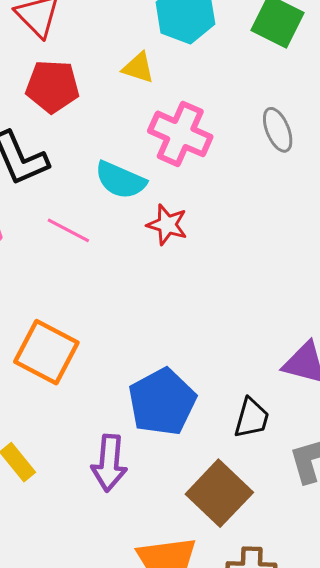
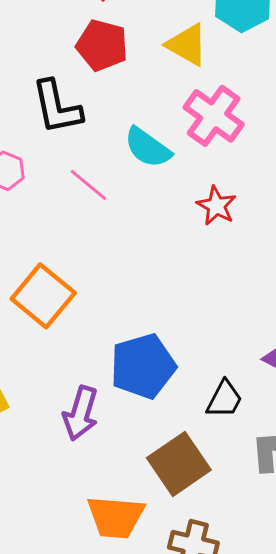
yellow triangle: (138, 68) -> (187, 45), size x1.4
red star: (167, 225) -> (216, 206), moved

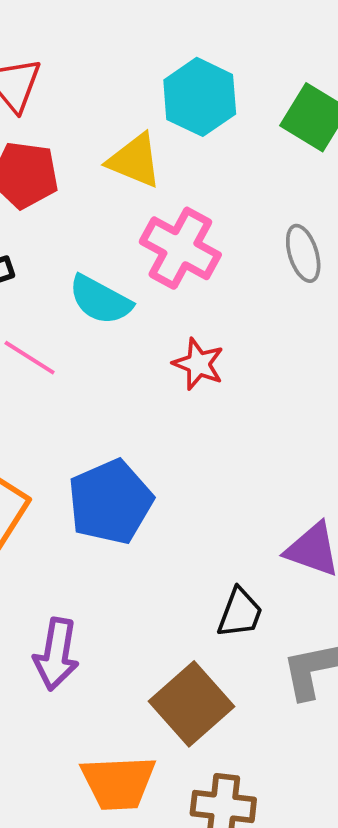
blue pentagon: (143, 366) -> (110, 502), moved

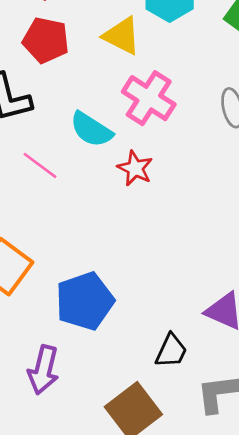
red star: (198, 364) -> (135, 168), moved
blue pentagon: (110, 502) -> (85, 301), moved

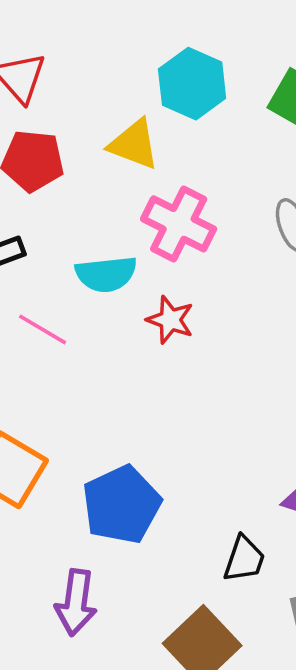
cyan semicircle: (91, 129) -> (106, 274), turned -33

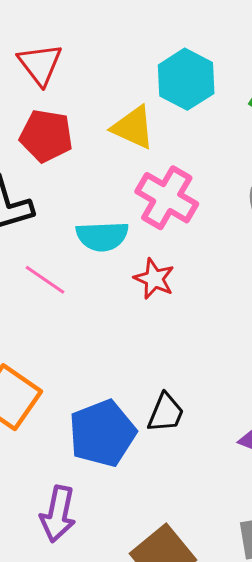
black trapezoid: (244, 559) -> (166, 413), moved

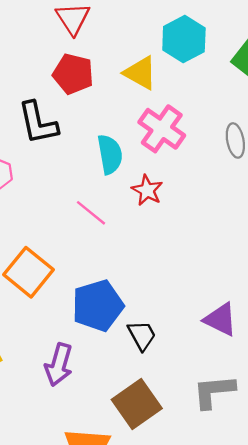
cyan semicircle: (102, 236) -> (110, 154), turned -102
pink line: (45, 280) -> (91, 213), moved
black trapezoid: (166, 413) -> (142, 335), moved, turned -56

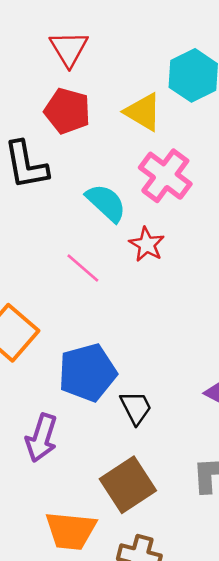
cyan semicircle: (110, 154) -> (106, 203), turned -39

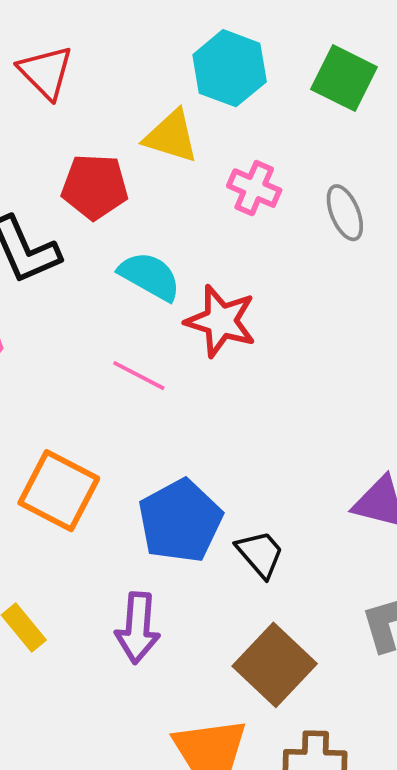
red pentagon: (67, 111) -> (95, 187), moved
pink cross: (165, 176) -> (254, 188), moved, size x0.7
red star: (147, 244) -> (221, 321), size x1.4

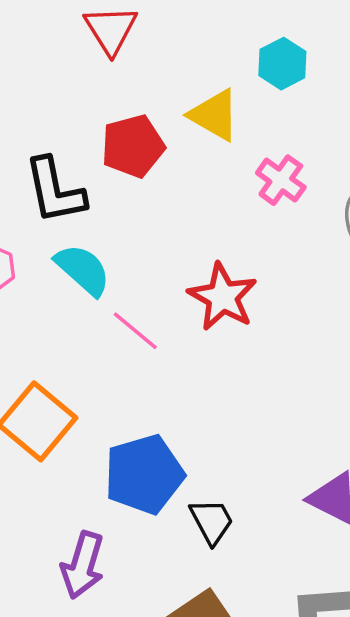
cyan hexagon: (230, 68) -> (282, 64), size x0.7
red pentagon: (95, 187) -> (133, 146), turned -30
cyan semicircle: (150, 276) -> (83, 270), moved

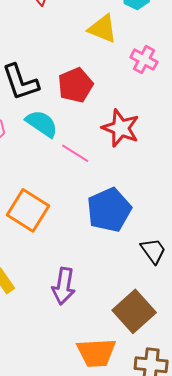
red pentagon: (133, 146) -> (75, 85), moved
blue pentagon: (144, 474) -> (109, 210), moved
black trapezoid: (212, 521) -> (153, 251), moved

